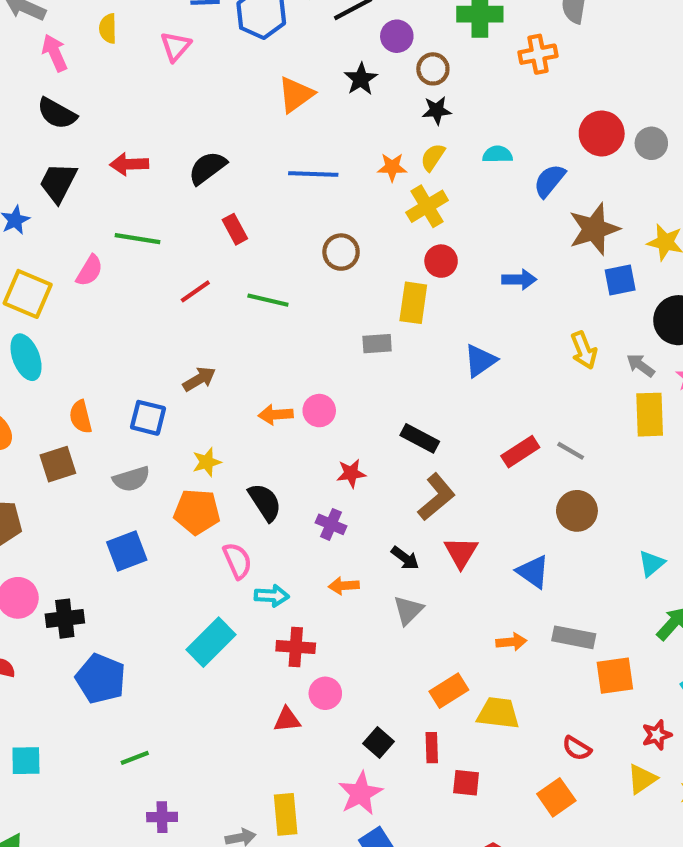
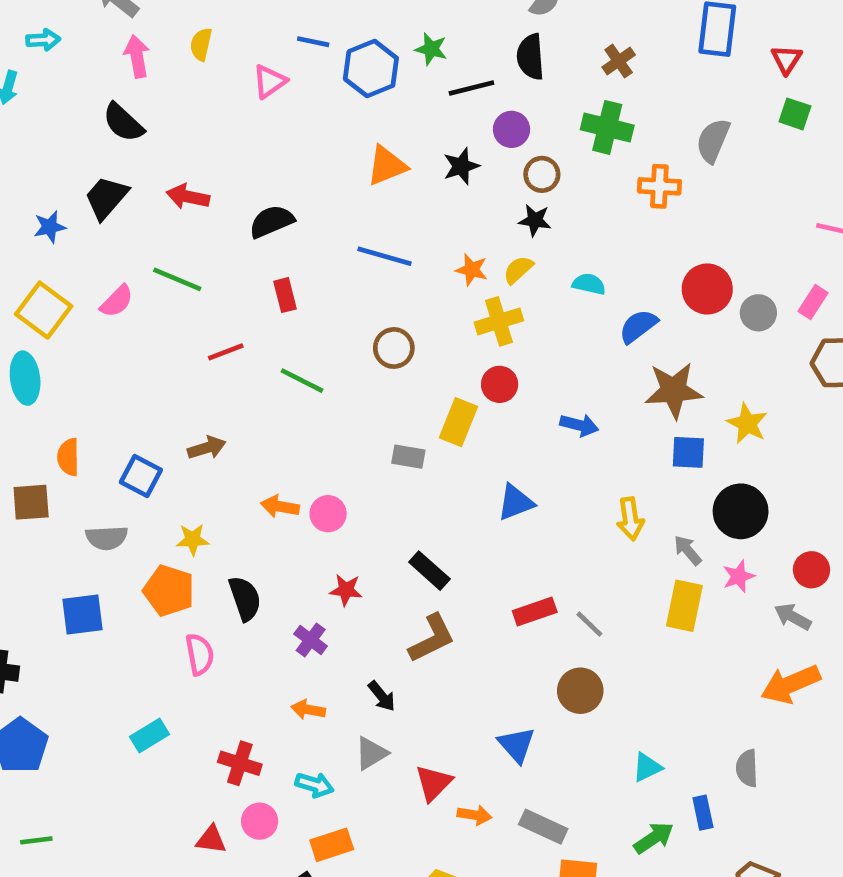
red triangle: (461, 552) -> (433, 783), moved
cyan arrow: (272, 596) -> (314, 785), moved
cyan rectangle: (211, 642) -> (149, 735), size x0.7
orange rectangle: (449, 691) -> (332, 845), moved

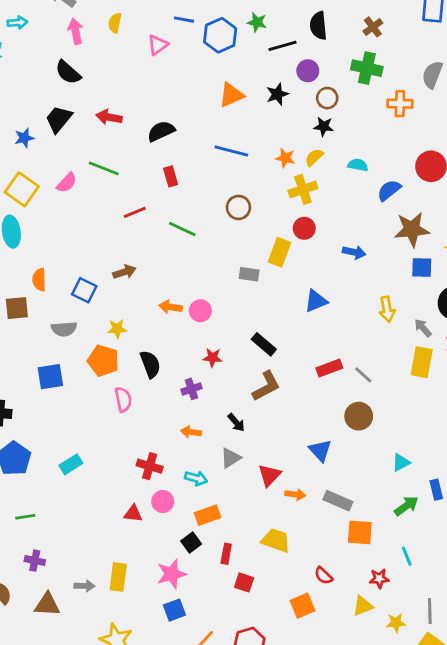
purple cross: (311, 640) -> (191, 389), turned 36
cyan rectangle: (149, 735) -> (71, 464), moved

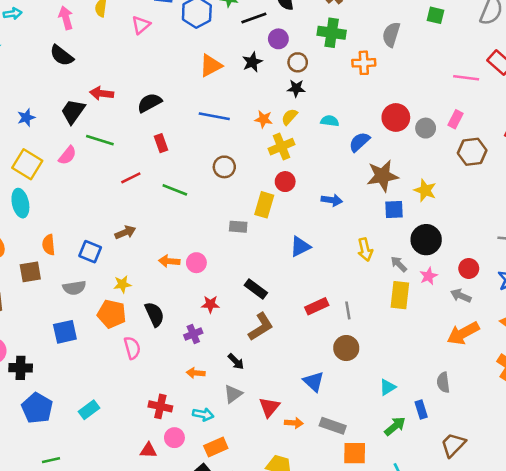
black trapezoid: (59, 119) -> (73, 111), moved
gray line: (363, 375) -> (348, 310), turned 42

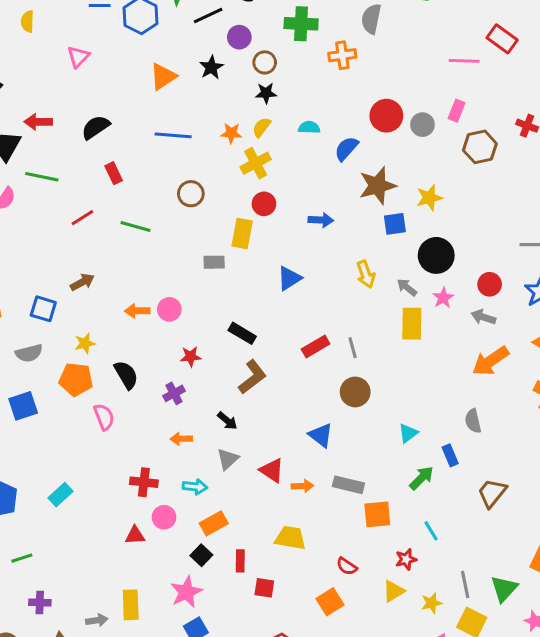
pink triangle: (141, 25) -> (78, 57), moved
yellow star: (425, 190) -> (429, 198), turned -30
red triangle: (269, 407) -> (272, 470), turned -30

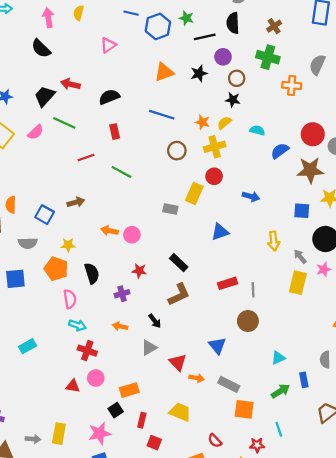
brown star: (377, 186) -> (310, 170), moved
brown circle: (191, 194) -> (177, 151), moved
cyan arrow: (195, 487) -> (77, 325), moved

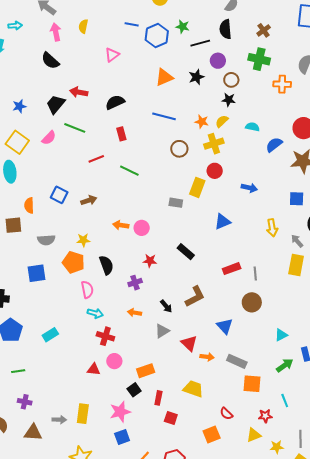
blue square: (45, 215) -> (59, 195), moved
brown L-shape: (179, 295) -> (195, 297), moved

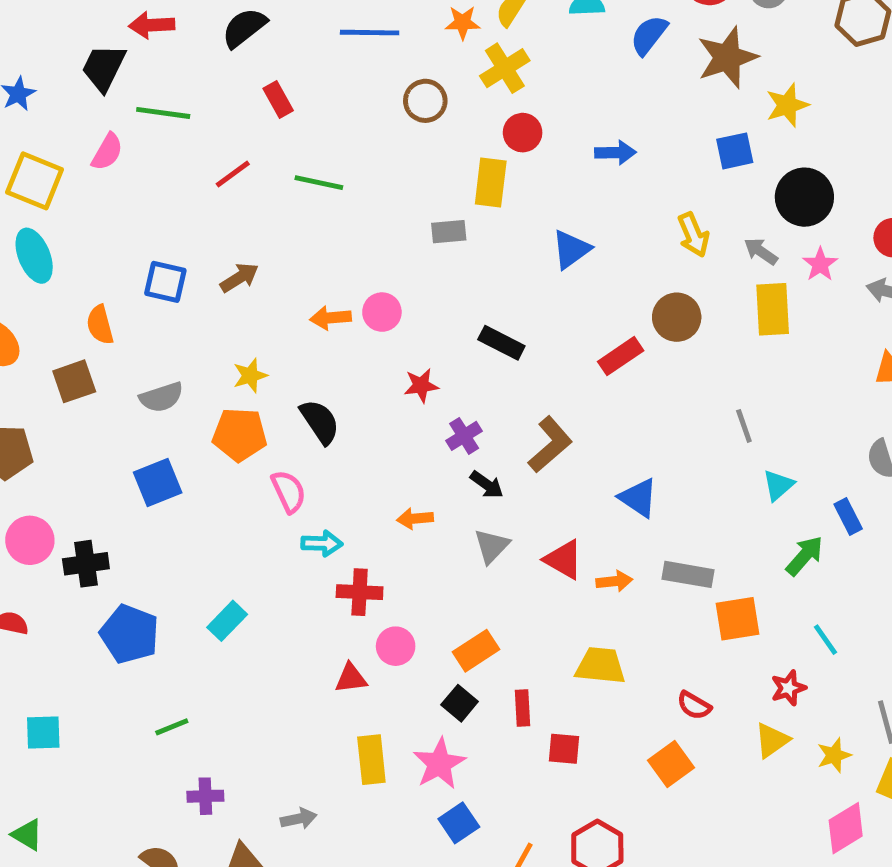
gray line: (255, 274) -> (744, 426), moved
purple cross: (135, 283) -> (464, 436), moved
brown circle: (252, 302) -> (677, 317), moved
yellow rectangle: (83, 414) -> (371, 760), moved

